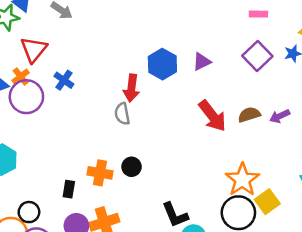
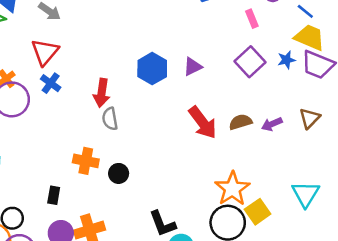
pink rectangle: (258, 14) -> (252, 19), turned 66
red triangle: (34, 49) -> (45, 52), moved
red arrow: (131, 88) -> (102, 93), moved
orange cross: (100, 173) -> (86, 161), moved

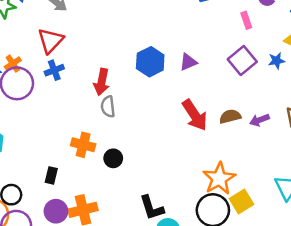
blue cross: (51, 83) -> (54, 70), turned 30

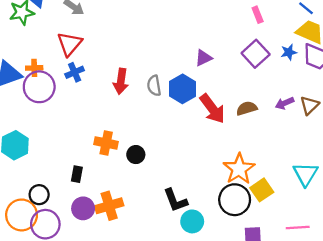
blue hexagon: (150, 62) -> (183, 89), moved
orange cross: (13, 64) -> (34, 68), turned 35
gray semicircle: (108, 107) -> (154, 86), moved
purple arrow: (259, 120) -> (285, 103), moved

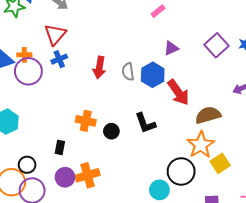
pink rectangle: (258, 15) -> (158, 11), moved, turned 72
brown semicircle: (247, 108) -> (208, 115), moved, size x1.4
black L-shape: (175, 200) -> (145, 123), moved
black circle: (235, 200) -> (181, 171), moved

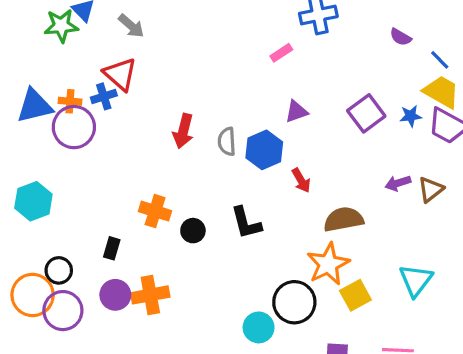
red triangle: (55, 34) -> (120, 74), turned -35
blue cross: (59, 59) -> (104, 96), moved
red arrow: (178, 92) -> (301, 180), size x0.6

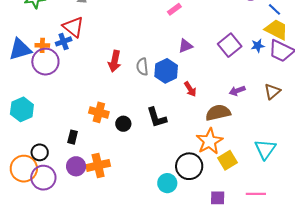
purple arrow: (398, 183) -> (237, 91), moved

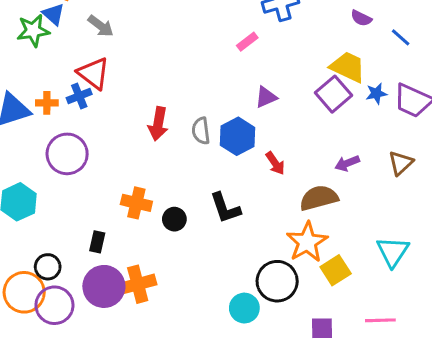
yellow trapezoid: (276, 30) -> (348, 67), moved
purple circle: (45, 62) -> (67, 154), moved
purple circle: (76, 166) -> (104, 286), size x1.4

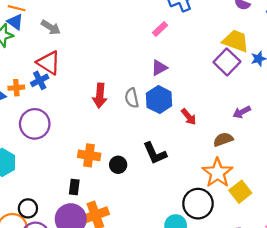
purple triangle: (266, 97) -> (159, 68), moved
brown semicircle: (319, 198) -> (223, 139), size x0.7
black rectangle: (97, 242) -> (74, 187), moved

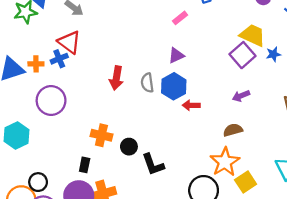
purple arrow: (242, 112) -> (241, 96), moved
red arrow: (189, 117) -> (191, 105), moved, turned 126
black L-shape: (155, 153) -> (153, 164), moved

